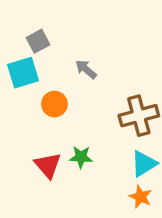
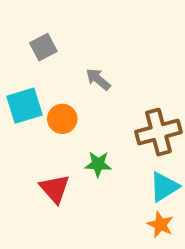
cyan square: (23, 73) -> (25, 106), moved
green star: (81, 157) -> (98, 164), moved

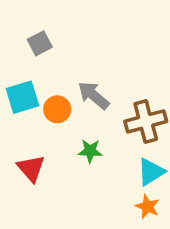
gray arrow: (98, 79) -> (94, 95), moved, size x1.4
red triangle: (55, 189) -> (31, 168), moved

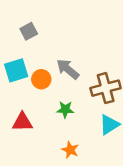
red triangle: (31, 168) -> (22, 122), turned -50
orange star: (147, 207) -> (70, 150), moved

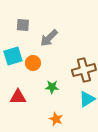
gray square: (29, 31) -> (23, 25), turned 32
gray arrow: (68, 69) -> (49, 38), moved, turned -84

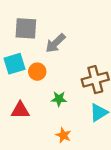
gray square: (23, 25) -> (26, 28), size x1.5

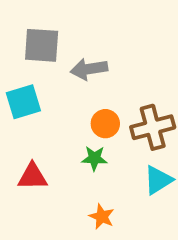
gray arrow: (55, 43) -> (89, 69), turned 35
orange circle: (37, 72) -> (105, 124), moved

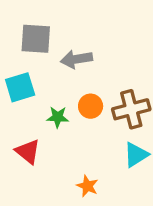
green star: (94, 158) -> (58, 117), moved
red triangle: (32, 176) -> (28, 152), turned 40

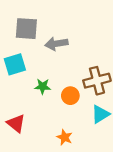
orange circle: (91, 106) -> (70, 96), moved
red triangle: (28, 152) -> (16, 123), moved

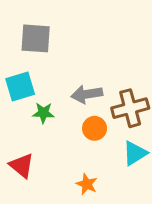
gray arrow: (56, 44) -> (87, 94), moved
green star: (43, 86) -> (43, 113), moved

